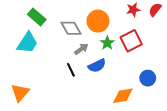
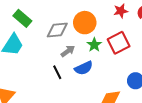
gray diamond: (71, 28) -> (57, 30), turned -65

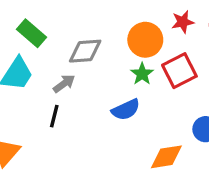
orange circle: (85, 23) -> (145, 40), moved
gray arrow: (68, 51) -> (64, 84), moved
black line: (57, 72) -> (54, 116), moved, turned 40

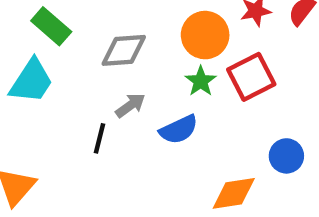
gray arrow: (64, 84) -> (130, 105), moved
black line: (54, 116) -> (100, 138), moved

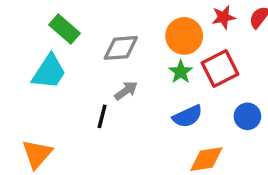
blue semicircle: (179, 130) -> (188, 116), moved
blue circle: (286, 156) -> (247, 116), moved

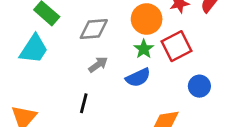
black line: (102, 116) -> (84, 103), moved
blue semicircle: (188, 116) -> (138, 78), moved

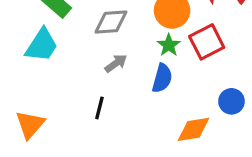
blue semicircle: (138, 78) -> (162, 78), turned -50
blue circle: (199, 86) -> (231, 101), moved

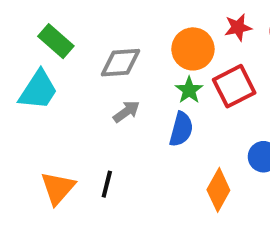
black line: (99, 108) -> (107, 184), moved
orange triangle: (30, 124) -> (58, 188), moved
orange diamond: (194, 129) -> (218, 190), turned -52

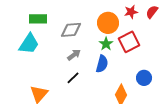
green rectangle: (56, 41) -> (38, 19), turned -42
black line: (107, 184) -> (73, 78), moved, turned 32

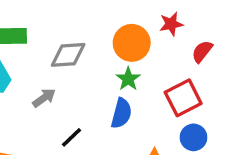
red semicircle: (152, 12) -> (202, 51), moved
red square: (129, 42) -> (183, 98), moved
gray arrow: (74, 55) -> (44, 98), moved

